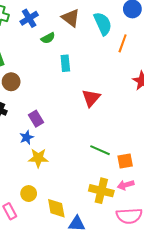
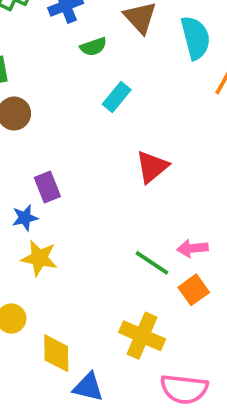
cyan rectangle: (65, 63) -> (117, 97), turned 35
orange square: (125, 161) -> (194, 290), turned -35
pink arrow: (126, 185) -> (192, 248), moved

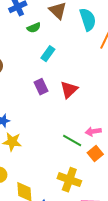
purple rectangle: (47, 187) -> (41, 87), moved

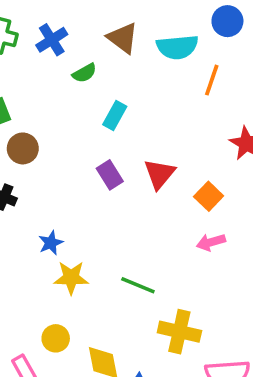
cyan semicircle: (88, 19) -> (177, 47), turned 110
green line: (72, 141) -> (138, 285), moved
orange square: (95, 153) -> (209, 196), moved

